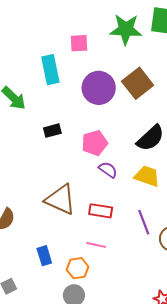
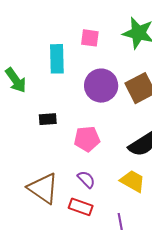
purple semicircle: (108, 170) -> (86, 179), moved

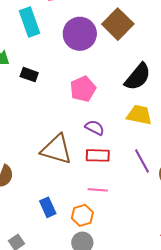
black rectangle: (48, 119) -> (29, 75), moved, turned 42

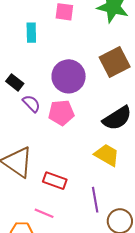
cyan rectangle: (30, 22) -> (31, 33), size x0.7
purple circle: (80, 34) -> (69, 76), moved
purple semicircle: (95, 128) -> (31, 104), moved

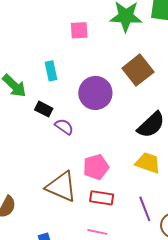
cyan rectangle: (31, 33) -> (51, 71), moved
pink pentagon: (61, 113) -> (96, 167), moved

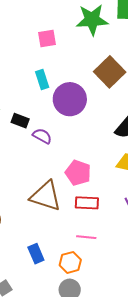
cyan rectangle: (51, 71) -> (42, 79), moved
pink pentagon: (96, 167) -> (78, 173), turned -30

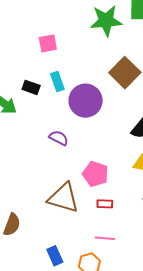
pink square: (47, 39) -> (48, 43), moved
black rectangle: (20, 121) -> (31, 87), moved
red rectangle: (87, 203) -> (105, 204), size x0.7

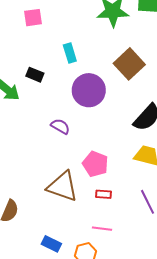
pink square: (48, 43) -> (33, 18), moved
cyan rectangle: (57, 81) -> (70, 53), moved
blue rectangle: (55, 256) -> (51, 244), turned -42

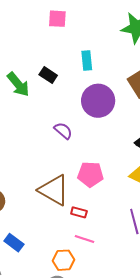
pink pentagon: (95, 164) -> (90, 174), turned -30
red rectangle: (104, 194) -> (79, 212), moved
blue rectangle: (51, 244) -> (14, 243), moved

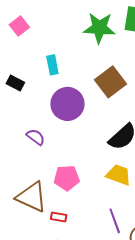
pink square: (57, 19) -> (19, 26), turned -36

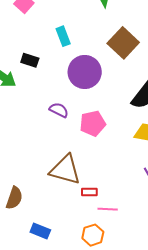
pink pentagon: (67, 178) -> (93, 123), moved
red rectangle: (59, 217) -> (89, 192), moved

